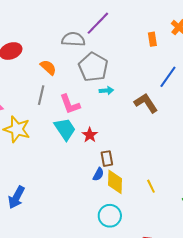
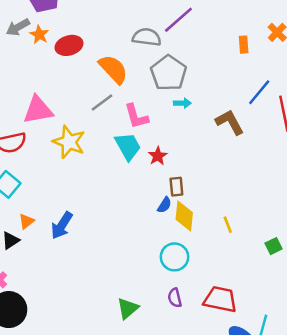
orange semicircle: (48, 67) -> (113, 69), size x1.5
gray line: (41, 95) -> (102, 102), turned 36

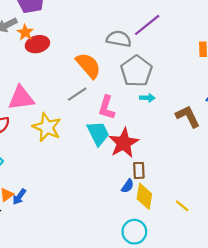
red ellipse: (69, 45) -> (37, 44), moved
pink L-shape: (136, 116) -> (107, 108), turned 30
red star: (158, 156) -> (124, 143), size x1.8
blue arrow: (62, 225) -> (19, 197), moved, size x0.7
yellow line: (228, 225) -> (182, 206), turned -32

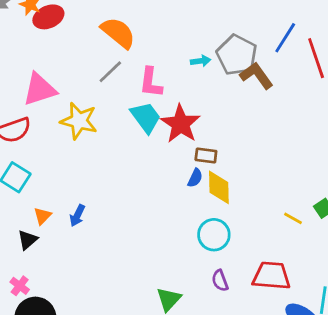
gray pentagon: (136, 71) -> (237, 55), moved
brown rectangle: (139, 170) -> (206, 155), turned -70
blue arrow: (19, 197) -> (77, 216), moved
yellow line: (182, 206) -> (293, 218), moved

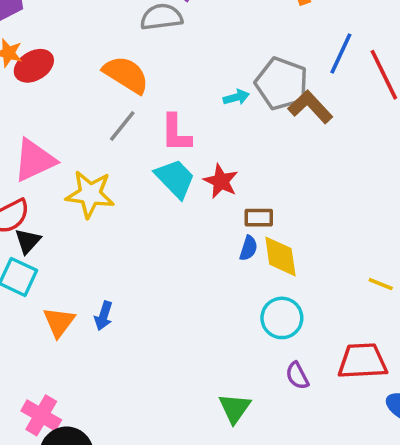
red star: (181, 124) -> (221, 181), size x0.7
orange triangle: (42, 216) -> (59, 322), size x1.4
black triangle: (27, 240) -> (28, 241), moved
pink cross: (20, 286) -> (41, 415), size x1.5

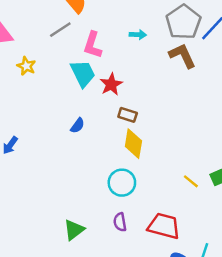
gray pentagon: (282, 84) -> (183, 22), moved
yellow star: (90, 194) -> (26, 66), size x0.6
blue semicircle: (248, 248) -> (78, 126), moved

